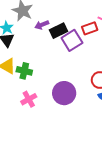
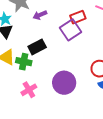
red rectangle: (90, 28) -> (78, 17), moved
black rectangle: (58, 31) -> (37, 47), moved

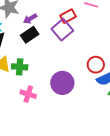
black rectangle: (37, 47) -> (30, 35), moved
pink cross: (29, 90) -> (28, 94), turned -35

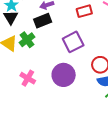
purple square: (62, 30) -> (73, 42), moved
green cross: (20, 67) -> (27, 40), moved, turned 35

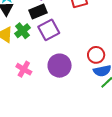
purple square: (73, 42) -> (49, 30), moved

